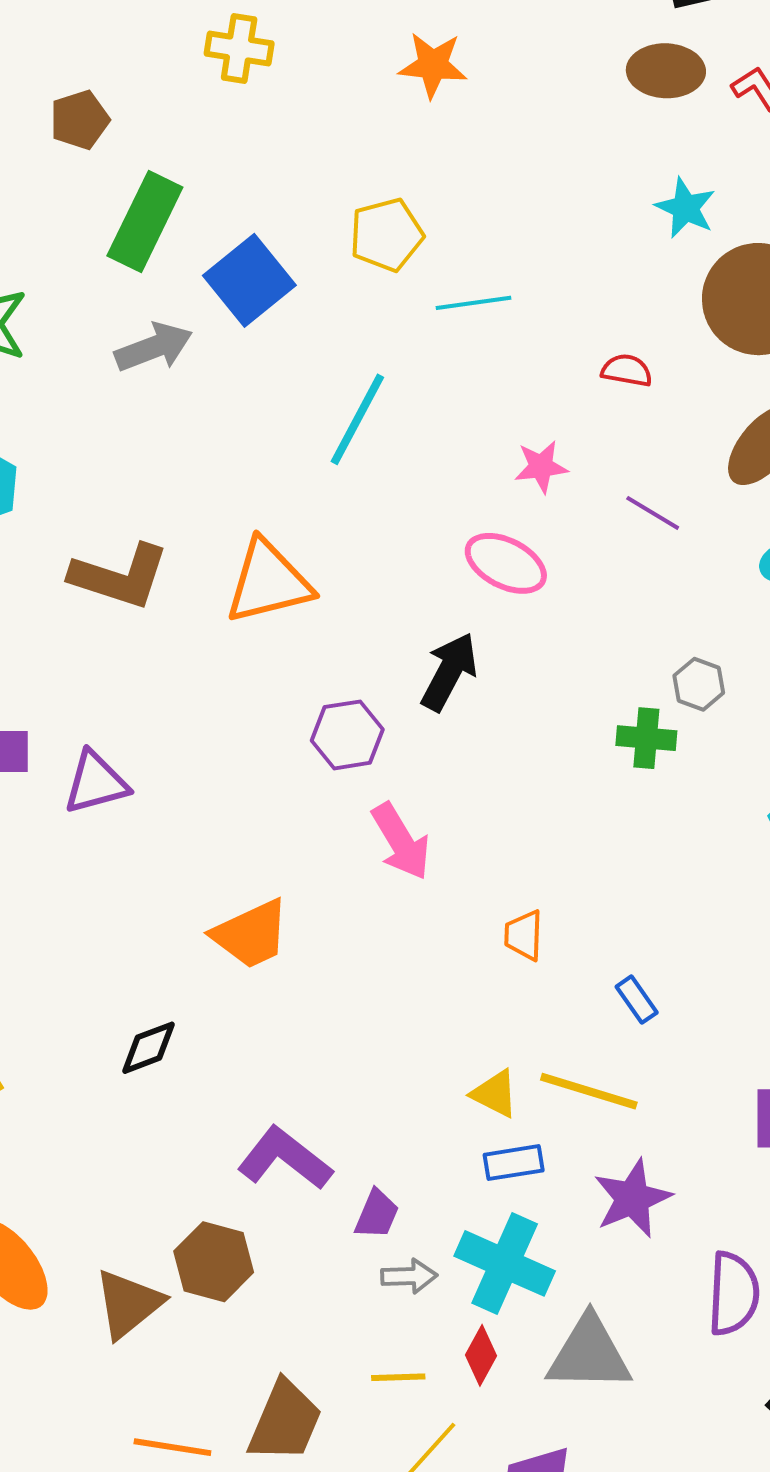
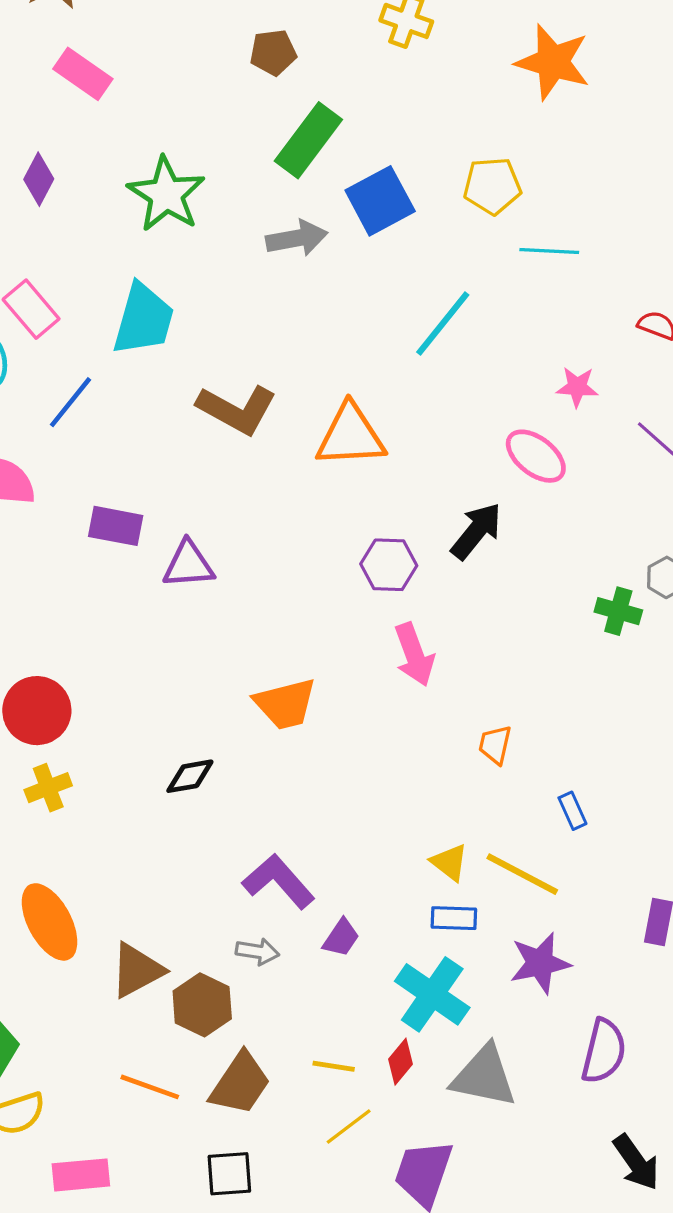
orange star: (433, 65) -> (553, 62), size x1.4
brown hexagon: (214, 1262) -> (202, 1005), moved
gray arrow: (409, 1276) -> (257, 951), moved

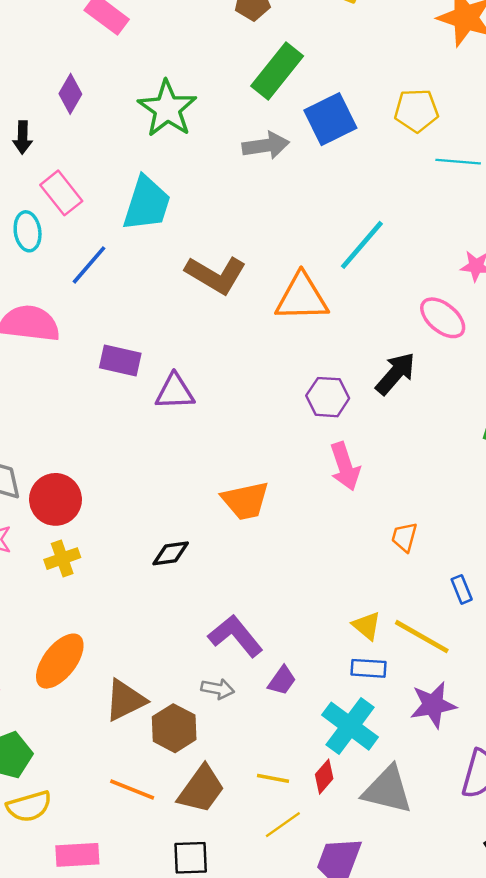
cyan line: (443, 324) -> (362, 245), moved
orange ellipse: (50, 922) -> (60, 661), turned 64

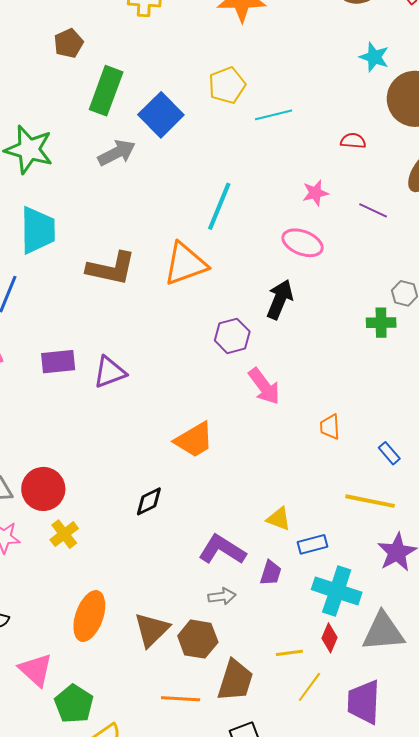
yellow triangle: (367, 626) -> (279, 519), moved
blue rectangle: (369, 668) -> (312, 544), moved

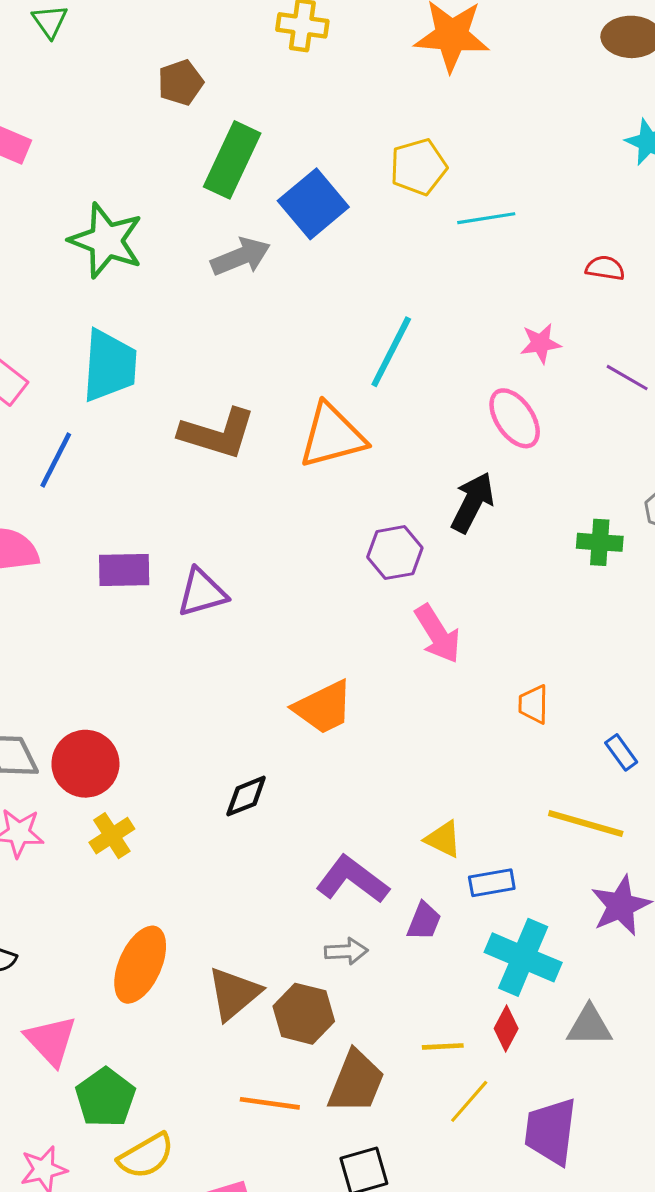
pink ellipse: (303, 243) -> (515, 418), turned 30
green cross: (381, 323) -> (600, 542), moved
gray triangle: (383, 632) -> (589, 1026), size x0.7

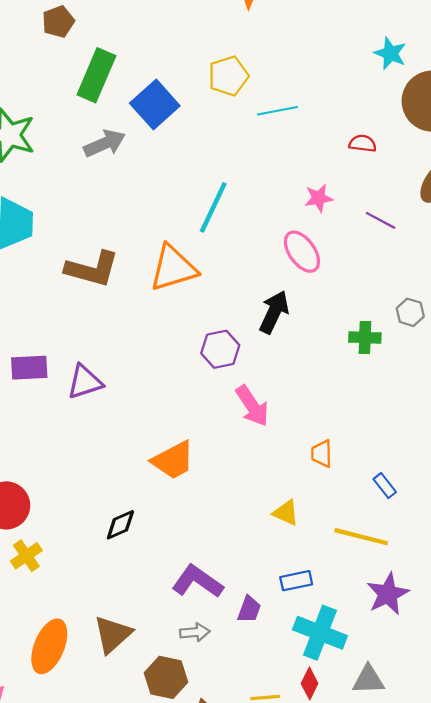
yellow triangle: (443, 839) -> (286, 513), moved
brown triangle: (234, 994) -> (113, 634), moved

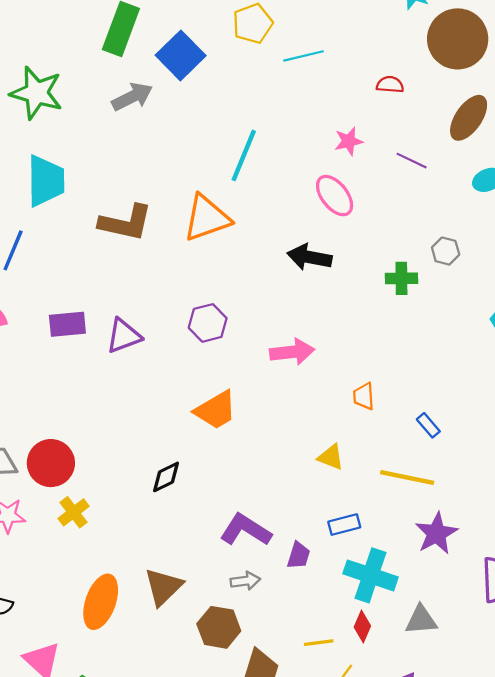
black arrow: (274, 312) -> (309, 257), turned -102
purple hexagon: (220, 349) -> (208, 323), moved
pink arrow: (252, 406) -> (292, 352), turned -60

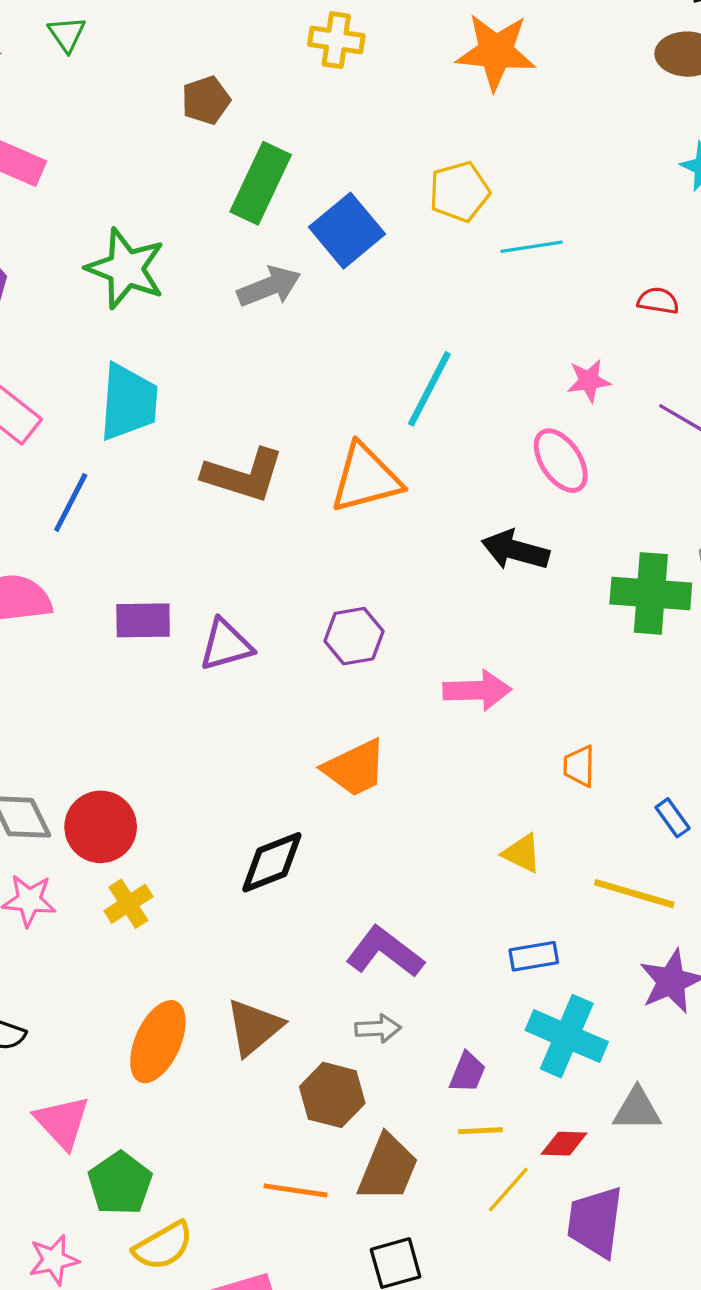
green cross: (401, 278) -> (651, 593), size x1.6
black diamond: (166, 477) -> (272, 862), size x1.4
purple trapezoid: (299, 555) -> (467, 1072), moved
red diamond: (362, 627) -> (564, 1144), moved, turned 64

